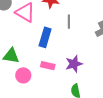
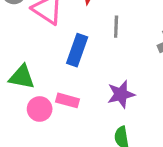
pink rectangle: (48, 66) -> (68, 100), moved

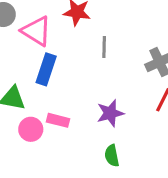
blue rectangle: (77, 50) -> (46, 69), moved

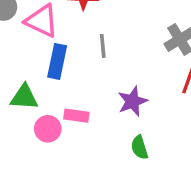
gray line: (104, 47) -> (103, 46), moved

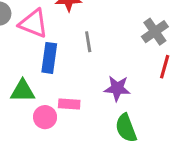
purple star: (132, 101) -> (117, 88), turned 30
green semicircle: (139, 147) -> (126, 128), size x1.4

